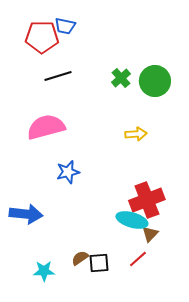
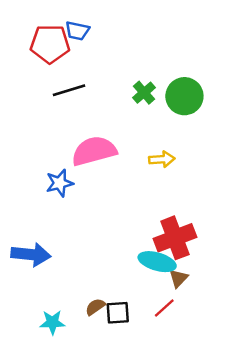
pink semicircle: (46, 127) -> (94, 151), moved
blue star: (68, 172) -> (60, 183), moved

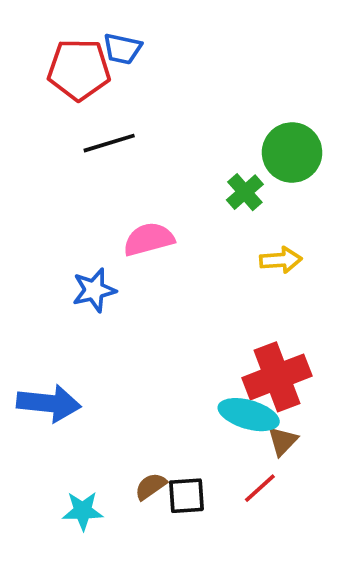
green cross: (144, 93) -> (245, 192), moved
pink semicircle: (94, 151) -> (149, 239), size x0.7
yellow arrow: (162, 159) -> (281, 260), moved

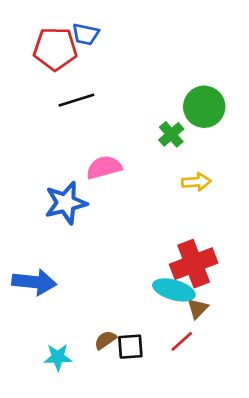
blue star: (94, 290) -> (66, 203), size x1.4

